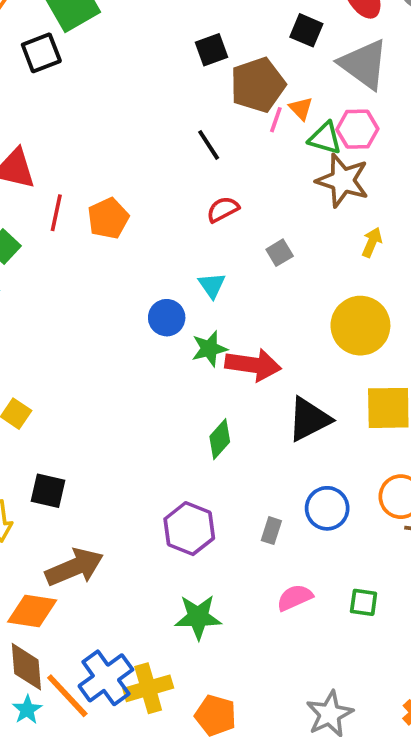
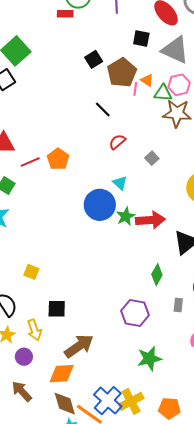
red line: (56, 213) -> (30, 162), turned 66
blue circle: (167, 318) -> (100, 205), size x1.6
green diamond: (220, 439) -> (157, 275), moved

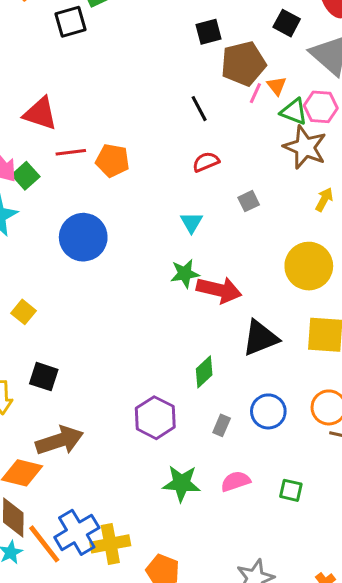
orange pentagon: (58, 159) -> (112, 161), turned 30
blue circle: (100, 205) -> (83, 237), moved
green star: (149, 358) -> (181, 483), moved

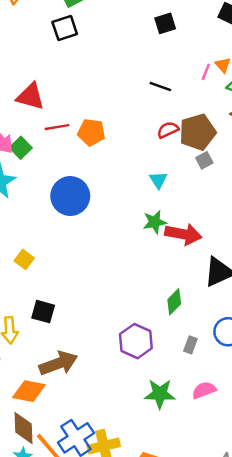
black square: (71, 22) -> (65, 28), moved
brown pentagon: (243, 64) -> (198, 132), moved
black line: (199, 109) -> (160, 87), turned -40

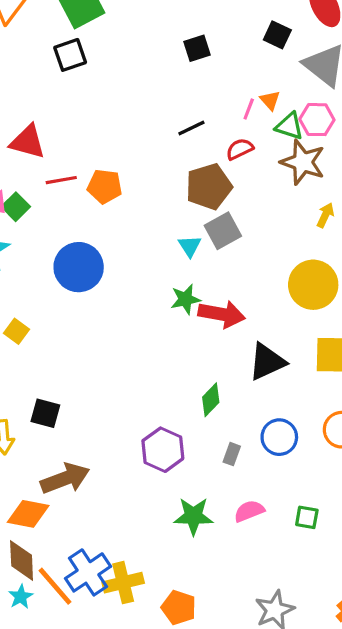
black line: (160, 87) -> (191, 128), turned -45
red semicircle: (168, 130) -> (240, 149), moved
brown pentagon: (198, 132) -> (209, 187), moved
gray square: (204, 160) -> (223, 231), moved, size x1.6
yellow square: (24, 259) -> (16, 331), moved

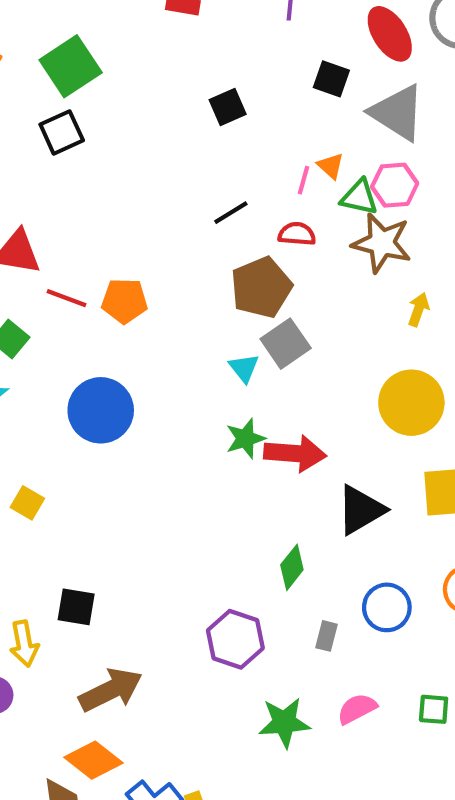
red semicircle: (240, 149) -> (297, 234), turned 36
red line: (61, 180) -> (66, 298), turned 36
orange diamond: (28, 514) -> (93, 760), moved, turned 33

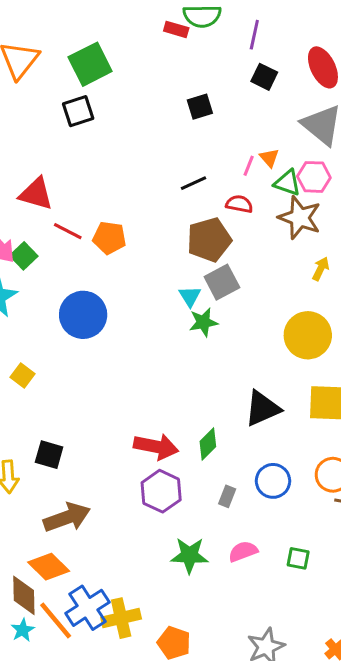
black square: (331, 79) -> (264, 77), moved
green star: (245, 438) -> (203, 322), moved
red arrow: (295, 453) -> (156, 447), moved

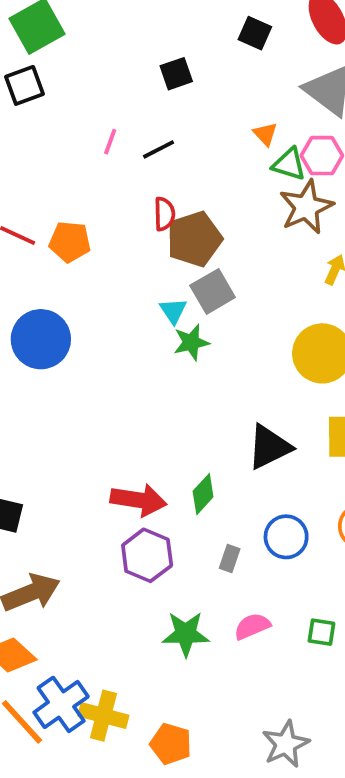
pink line: (249, 166) -> (110, 142), moved
black line: (193, 183) -> (159, 149), moved
red semicircle: (239, 204) -> (164, 214), moved, turned 80
brown star: (300, 218) -> (306, 207), turned 30
yellow cross: (121, 618) -> (103, 716), turned 30

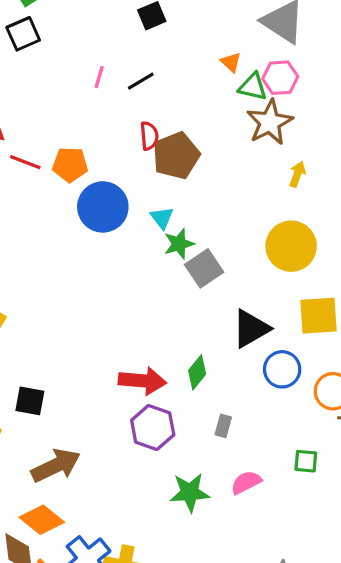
gray square: (213, 291) -> (204, 268), moved
blue circle: (41, 339) -> (103, 207), moved
blue circle: (286, 537) -> (282, 369), moved
green square: (321, 632) -> (306, 461), moved

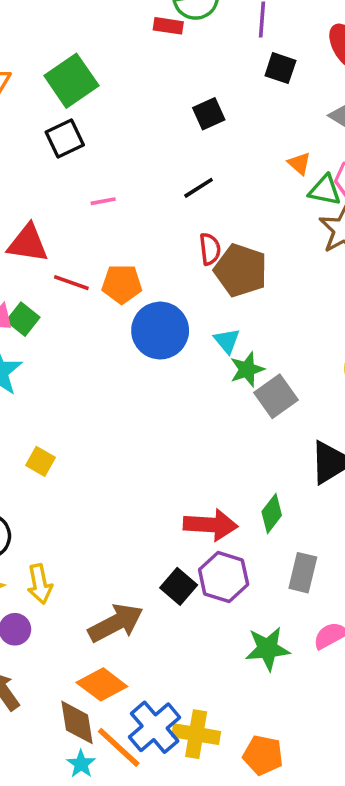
pink line: (99, 77) -> (103, 201), moved, turned 65
brown pentagon: (176, 156) -> (241, 270), turned -30
black square: (30, 401) -> (179, 586), moved, turned 32
gray rectangle: (223, 426) -> (303, 573), size x1.5

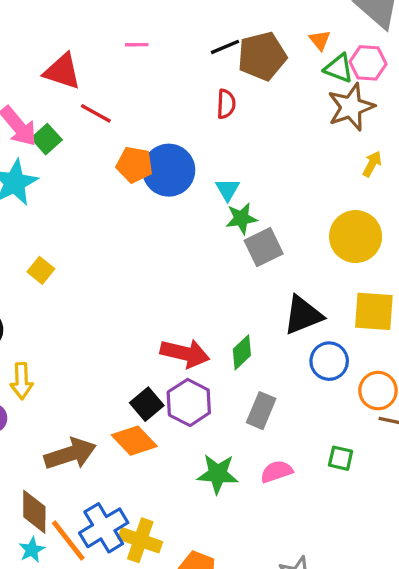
brown pentagon: (241, 270) -> (262, 56), moved, turned 30
orange pentagon: (122, 284) -> (134, 165), moved
brown arrow: (116, 623) -> (70, 454), moved
orange diamond: (102, 684) -> (134, 441), moved

